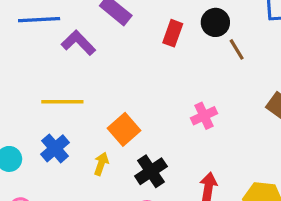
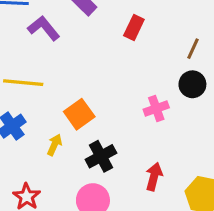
black circle: (215, 22) -> (192, 84), moved
brown line: (237, 49) -> (193, 49), turned 50

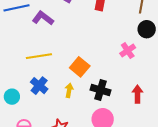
black cross: (101, 156) -> (100, 90), turned -30

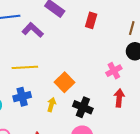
blue cross: (39, 86) -> (22, 97), turned 30
red arrow: (137, 94) -> (119, 98), moved

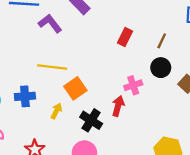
red rectangle: (91, 20) -> (125, 37), moved
yellow line: (25, 67) -> (52, 67), moved
red arrow: (119, 98) -> (118, 106), moved

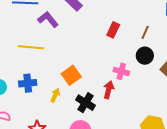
yellow line: (52, 67) -> (31, 47), moved
pink cross: (133, 85) -> (121, 71), turned 35

